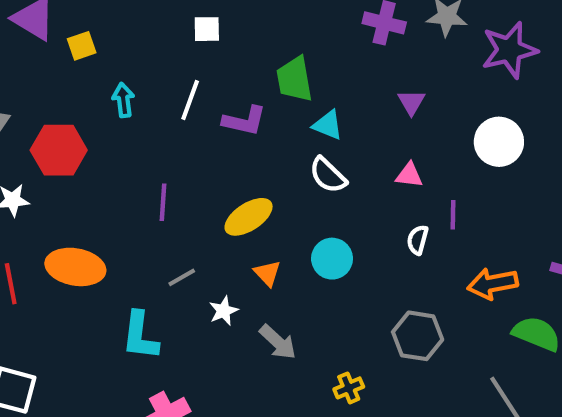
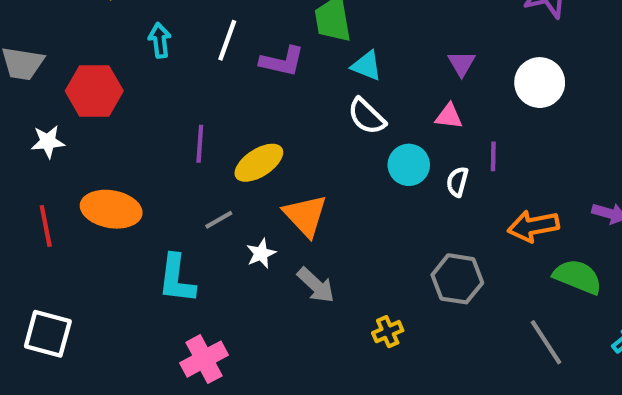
purple triangle: (411, 102) -> (462, 64), moved
yellow ellipse: (249, 217) -> (259, 163), moved
cyan circle: (332, 259) -> (409, 165), moved
orange triangle: (267, 273) -> (305, 216), size x1.6

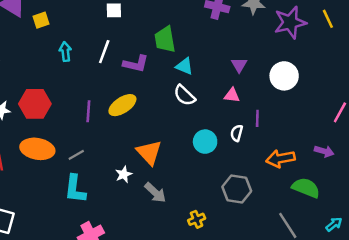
red hexagon: (94, 91) -> (35, 104), moved
yellow ellipse: (259, 163) -> (122, 105), moved
cyan circle: (409, 165) -> (205, 142), moved
gray line: (219, 220) -> (76, 155), moved

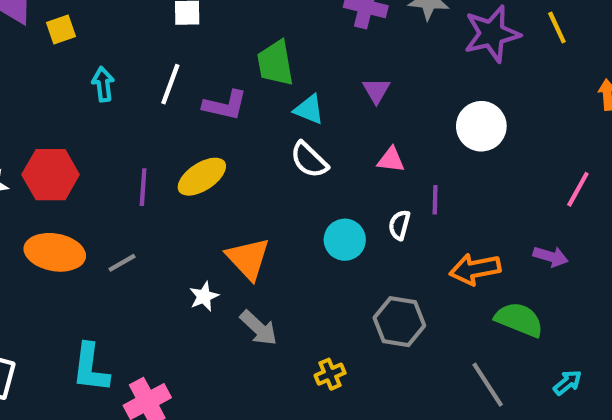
purple triangle: (239, 65) -> (376, 91), moved
cyan L-shape: (75, 189) -> (91, 368), moved

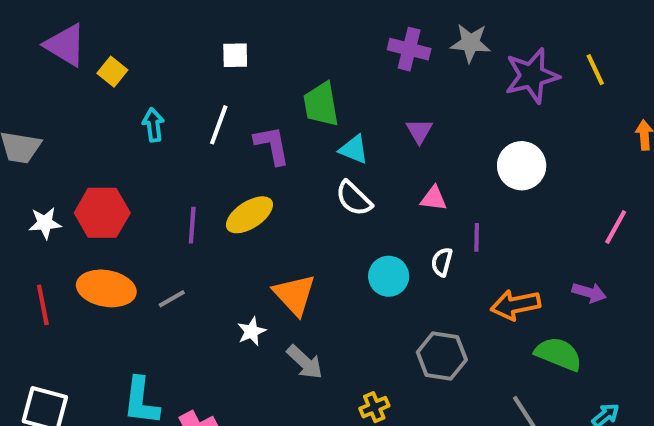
yellow square: (61, 30) -> (112, 72), turned -32
purple L-shape: (225, 105) -> (272, 145), turned -114

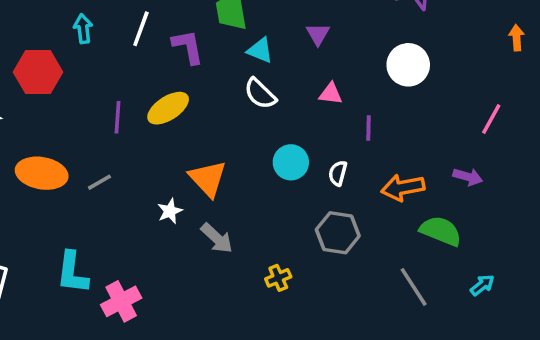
red hexagon: (102, 213) -> (38, 72), moved
white semicircle: (442, 262) -> (338, 173), moved

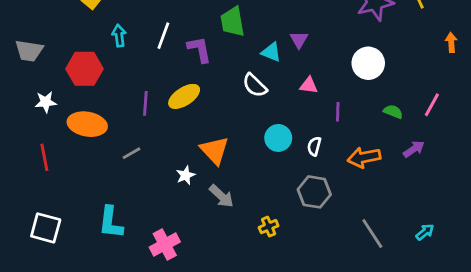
cyan triangle: (260, 50) -> (271, 52), moved
orange ellipse: (42, 173) -> (87, 124), moved
purple arrow: (468, 177) -> (414, 149), turned -50
green semicircle: (441, 231) -> (393, 112), moved, size x0.6
pink cross: (121, 301) -> (165, 245), moved

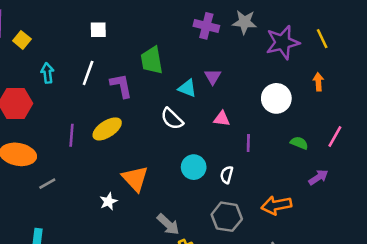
orange arrow: (451, 42) -> (318, 82), moved
gray line: (132, 153) -> (47, 184), moved
orange arrow: (364, 157) -> (276, 205), moved
gray arrow: (221, 196) -> (168, 224), moved

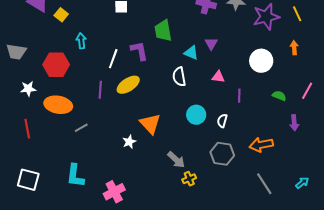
white line: (88, 73) -> (113, 59), moved
white semicircle: (172, 119) -> (179, 77), turned 36
purple arrow: (318, 177) -> (294, 123), turned 119

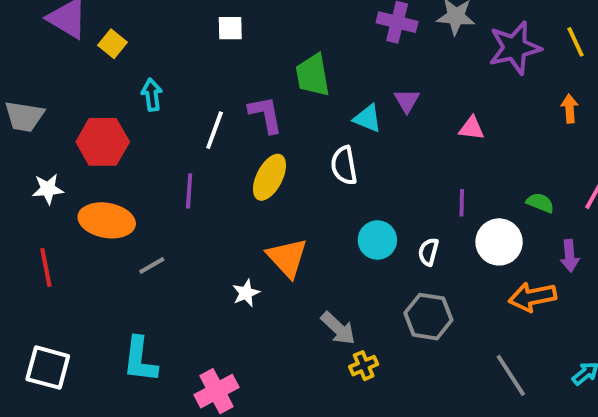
white circle: (261, 61) -> (499, 242), moved
pink triangle: (218, 77) -> (472, 128), moved
yellow ellipse: (128, 85) -> (269, 177), moved, turned -30
orange arrow: (261, 145) -> (532, 297), moved

